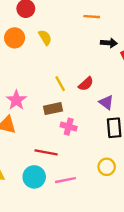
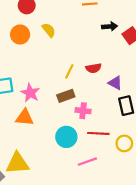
yellow line: (60, 84) -> (69, 71), turned 64
red semicircle: (86, 84) -> (94, 68), turned 40
red line: (46, 152) -> (98, 133), moved
cyan circle: (34, 177) -> (66, 137), moved

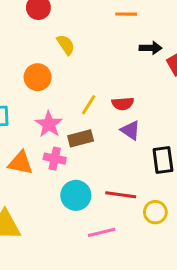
orange circle: (20, 34) -> (38, 77), moved
purple triangle: (115, 83) -> (131, 130), moved
pink star: (30, 93) -> (49, 124), moved
pink cross: (83, 111) -> (55, 159), moved

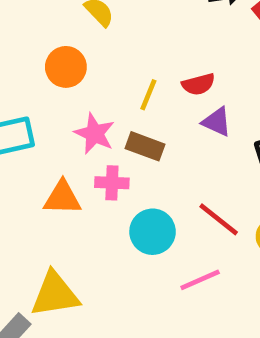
brown rectangle: (81, 138) -> (145, 146), turned 45
red line: (121, 195) -> (219, 219), turned 40

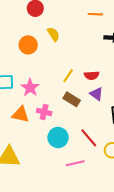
orange circle: (66, 67) -> (28, 45), moved
pink star: (95, 134) -> (30, 88), moved
brown rectangle: (145, 146) -> (72, 99), moved

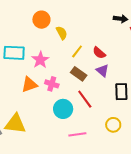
yellow semicircle: (53, 34) -> (62, 33), moved
red semicircle: (92, 75) -> (99, 53), turned 40
orange triangle: (21, 114) -> (29, 84), turned -36
red line: (89, 138) -> (85, 99), moved

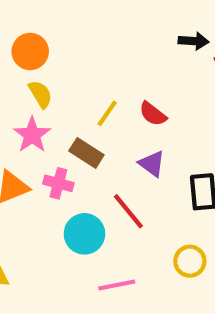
yellow semicircle: (62, 33) -> (40, 94), moved
purple triangle: (102, 71) -> (152, 164), moved
brown rectangle: (79, 74) -> (86, 153), moved

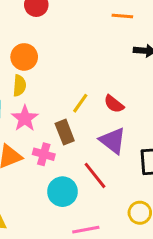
yellow semicircle: (40, 94) -> (19, 86), moved, turned 35
brown rectangle: (86, 153) -> (65, 132), turned 35
purple triangle: (152, 164) -> (113, 141), size x1.4

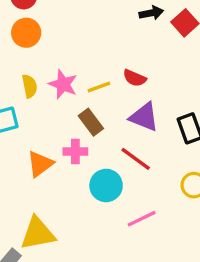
orange circle: (24, 57) -> (26, 33), moved
yellow line: (80, 103) -> (99, 87), turned 50
pink star: (25, 118) -> (63, 84), moved

